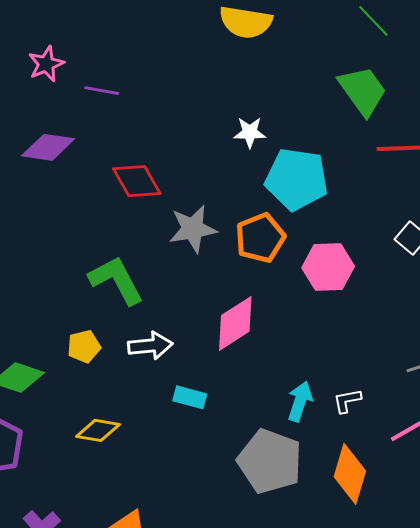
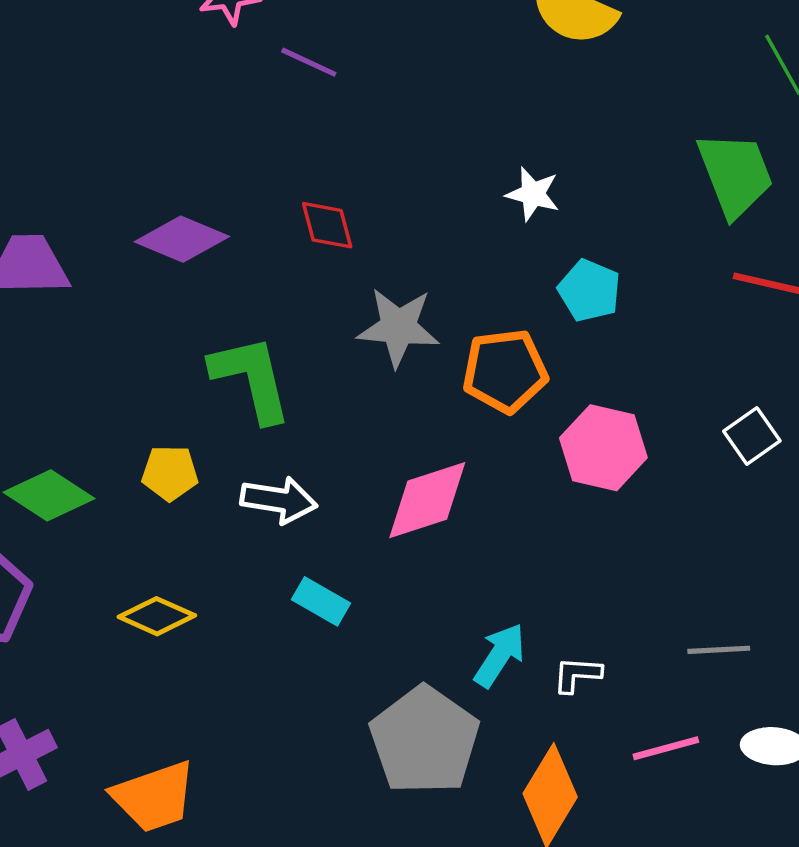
purple diamond: (48, 147) -> (182, 239), moved
cyan pentagon: (297, 179) -> (589, 291), size x0.6
red diamond: (137, 181) -> (327, 225), size x0.7

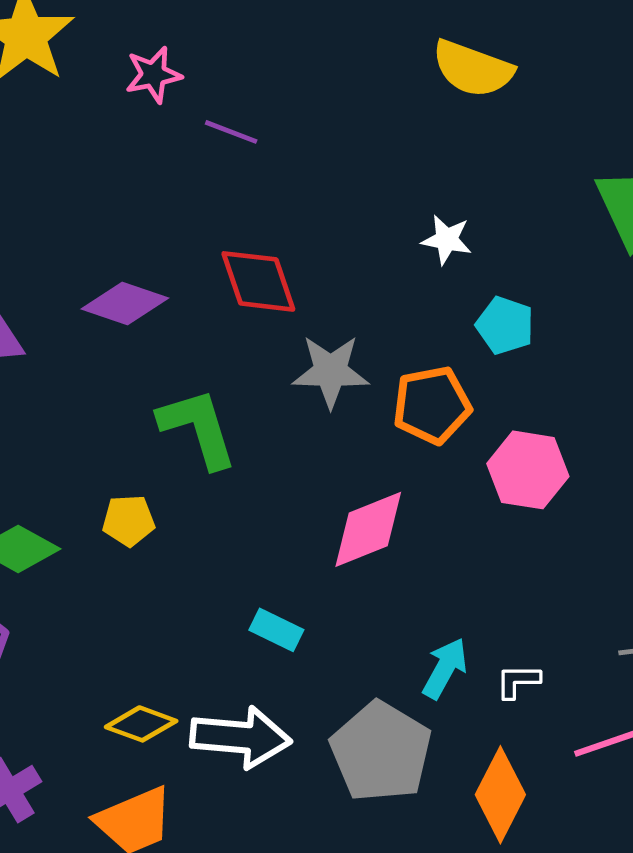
red diamond: (327, 225) -> (258, 281), size x1.5
white arrow: (279, 500) -> (241, 737), moved, size x1.4
yellow diamond: (157, 616) -> (141, 724), moved

